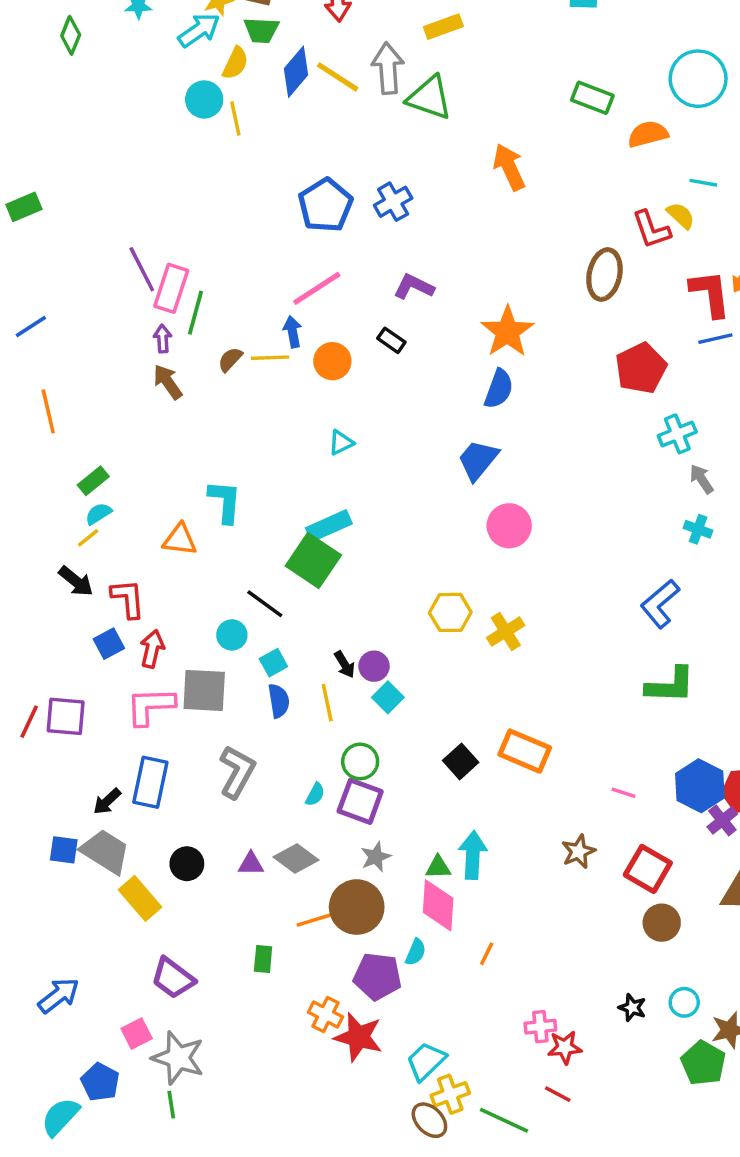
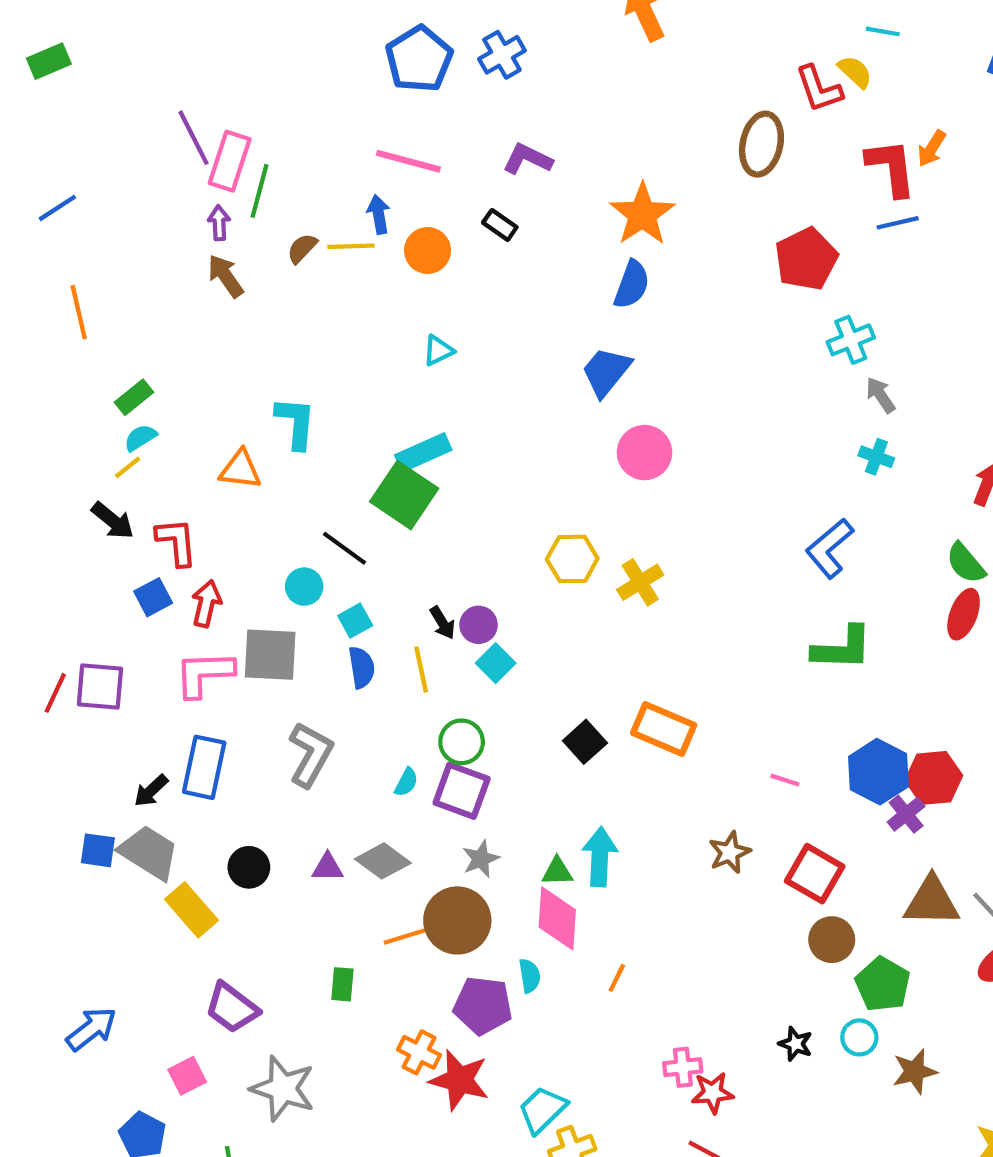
pink line: (317, 288) -> (408, 161), turned 48
cyan semicircle: (416, 952) -> (530, 976), turned -32
gray star: (178, 1058) -> (283, 1089), moved
green pentagon: (703, 1063) -> (883, 984), moved

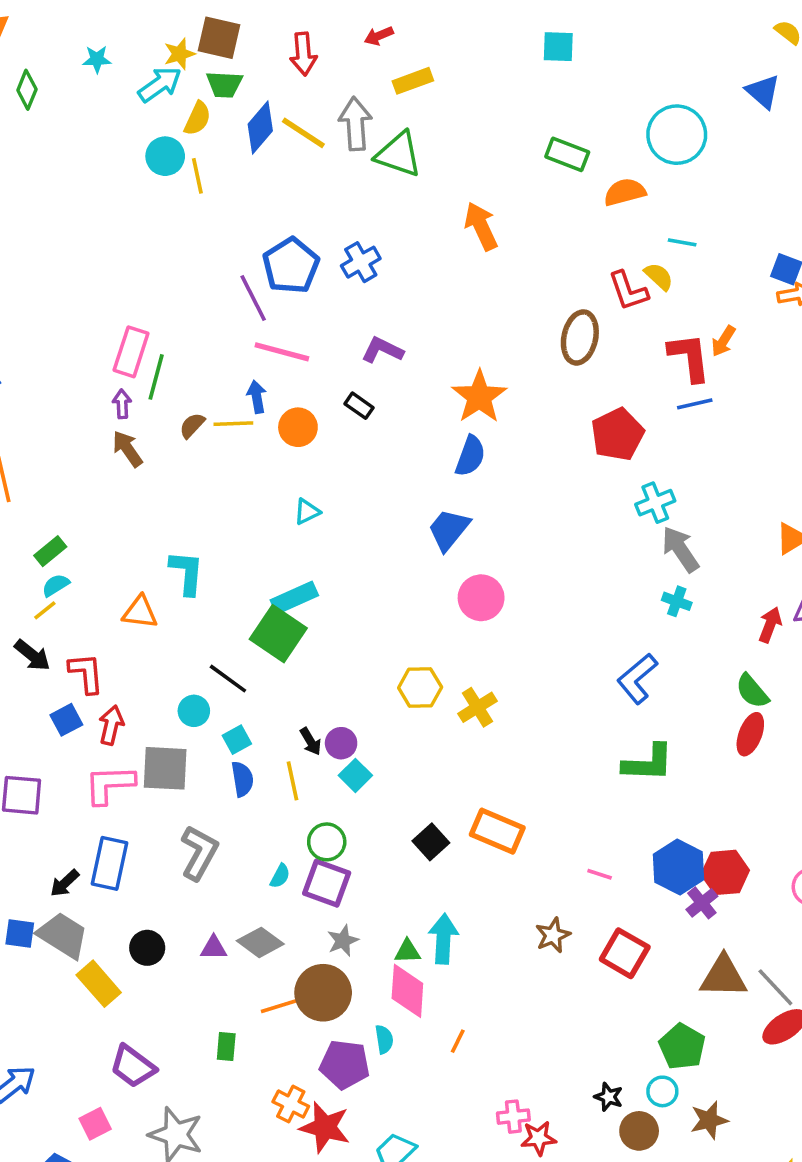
purple line: (194, 138) -> (253, 298), moved
gray arrow: (881, 395) -> (680, 549), size x1.5
brown circle: (832, 940) -> (639, 1131), moved

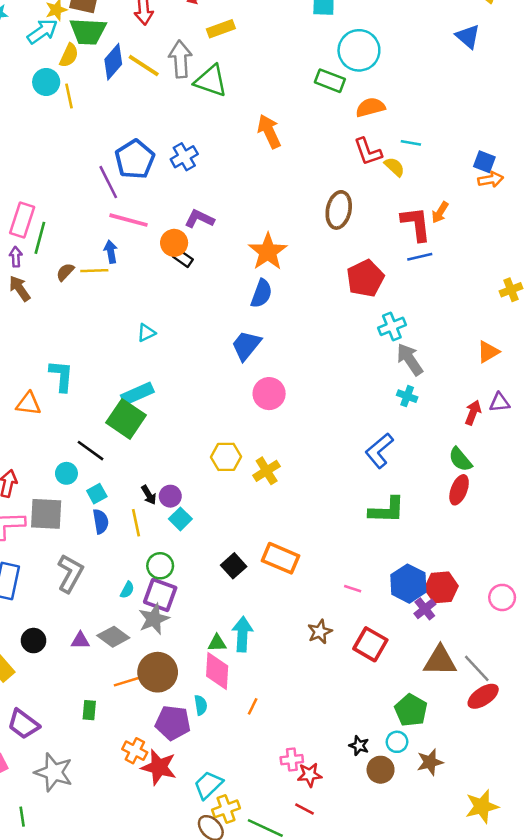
green trapezoid: (224, 84) -> (88, 31), size x1.4
cyan circle: (677, 135) -> (359, 50), moved
red L-shape: (628, 291) -> (368, 152), moved
orange circle: (298, 427) -> (174, 243), moved
gray star: (343, 941) -> (154, 619), moved, size x1.4

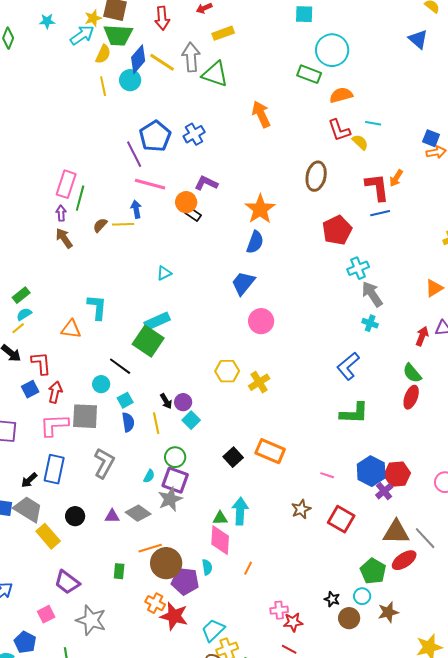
cyan circle: (46, 82) -> (130, 80), moved
brown circle: (158, 672) -> (166, 563), moved
red ellipse: (483, 696) -> (404, 560), moved

